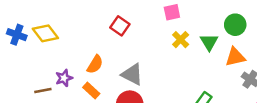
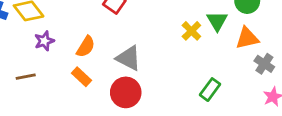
yellow cross: (181, 40) -> (191, 31), moved
purple star: (64, 78) -> (44, 41), moved

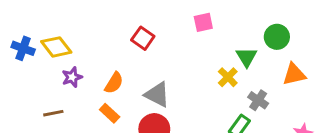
yellow cross: (191, 31) -> (228, 77), moved
orange triangle: (247, 38) -> (294, 74), moved
gray cross: (264, 64) -> (258, 100), moved

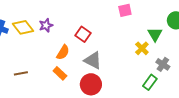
red square: (143, 38) -> (83, 34), moved
purple star: (72, 77) -> (46, 25), moved

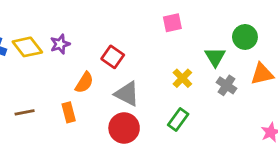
yellow cross: (142, 48) -> (182, 78), moved
gray cross: (163, 64) -> (226, 85), moved
orange rectangle: (60, 73) -> (69, 112), moved, turned 32
green rectangle: (150, 82) -> (178, 119), moved

